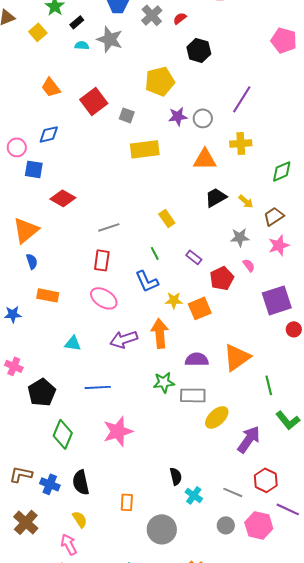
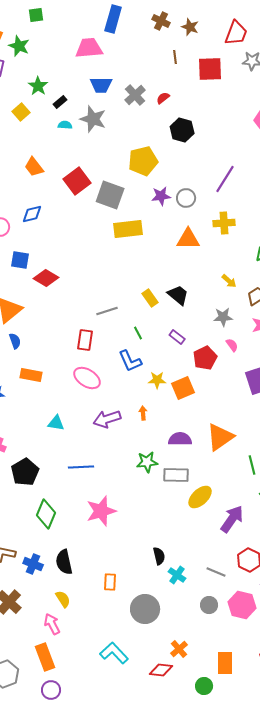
gray square: (127, 115) -> (110, 195), size x1.8
blue square: (34, 169) -> (20, 260), moved
black trapezoid: (216, 197) -> (178, 295), moved, turned 70
gray line: (109, 227) -> (107, 311), moved
orange arrow: (160, 333) -> (143, 413), size x0.5

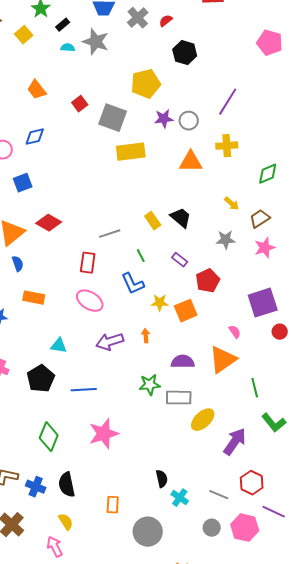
red square: (77, 181) -> (80, 104), size x0.6
blue square: (20, 260) -> (23, 183), turned -30
red diamond: (46, 278) -> (49, 223), moved
pink semicircle: (232, 345) -> (235, 332), moved
black pentagon: (25, 472) -> (41, 379), moved

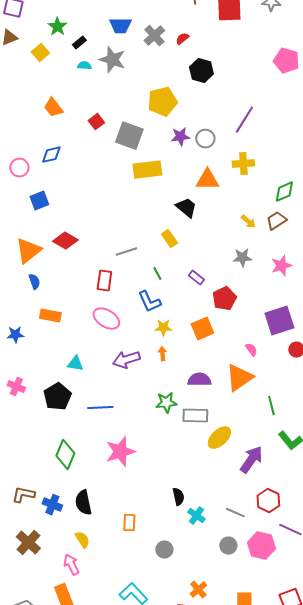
black trapezoid: (181, 218) -> (186, 208), moved
brown trapezoid: (260, 219) -> (276, 221), moved
yellow star: (160, 303) -> (163, 328), moved
gray circle: (148, 532) -> (164, 550), size x0.6

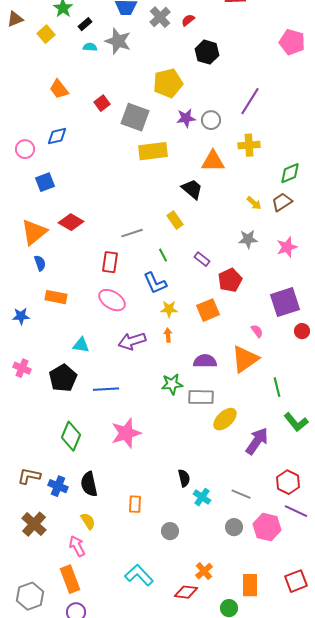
red hexagon: (268, 501) -> (288, 482), moved

